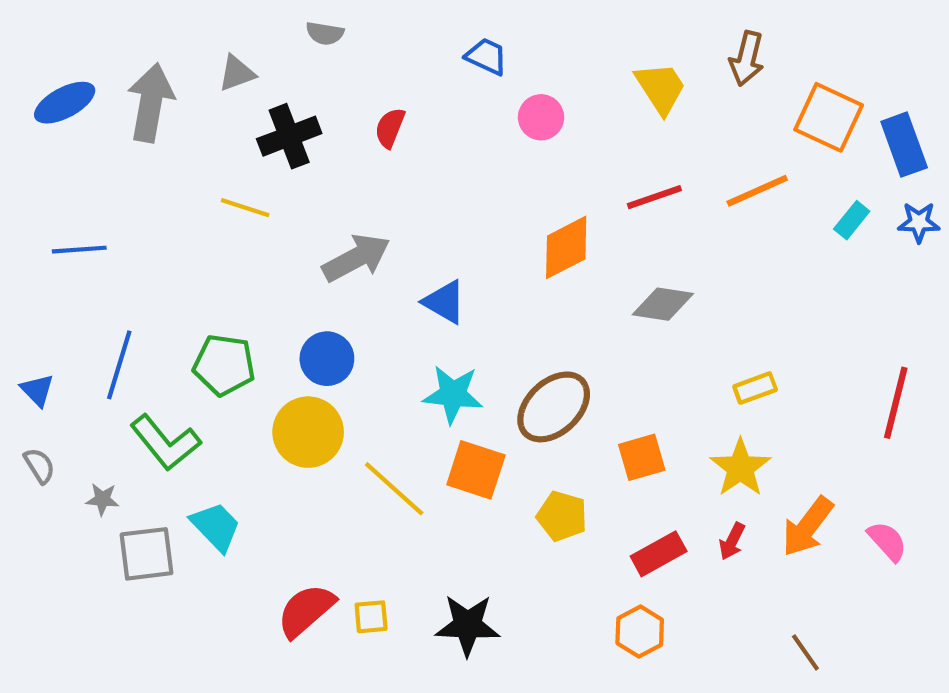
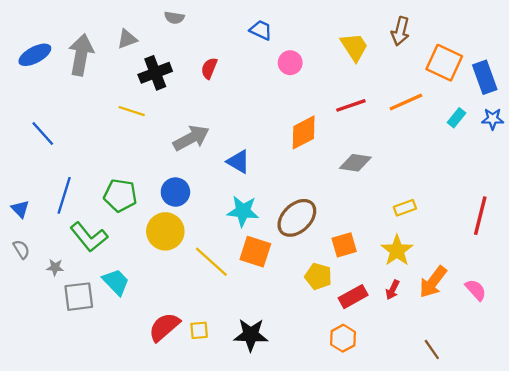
blue line: (79, 250) -> (43, 134), turned 52
yellow pentagon: (562, 516) -> (318, 276), moved

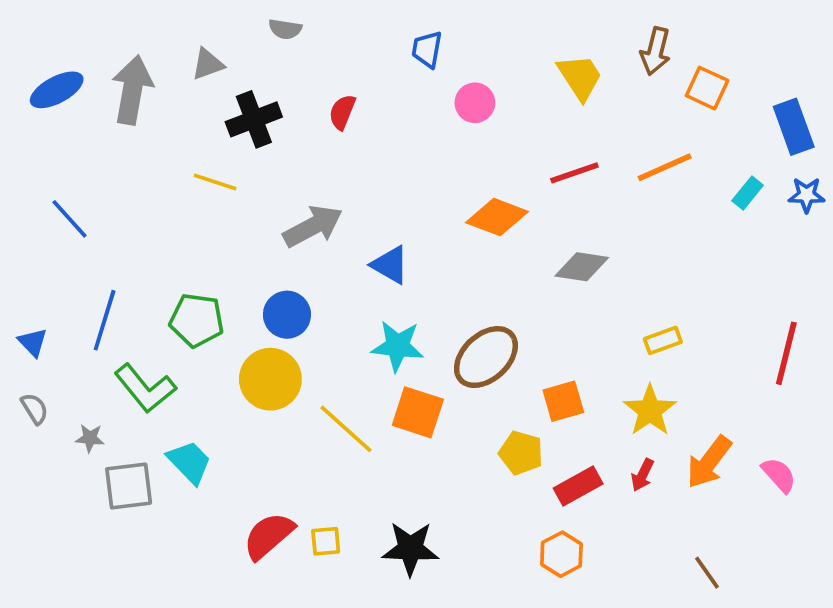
blue trapezoid: (261, 30) -> (427, 49), turned -105
orange square: (444, 63) -> (707, 88), moved, size x0.7
orange diamond: (304, 132) -> (497, 217), turned 48

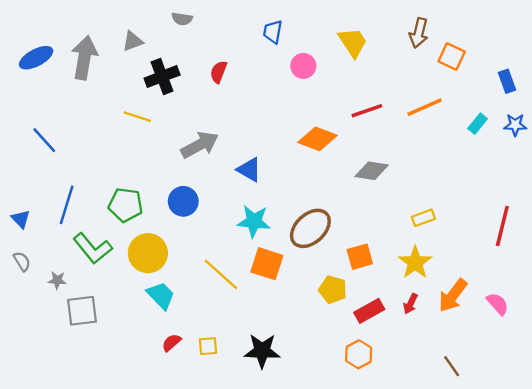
yellow trapezoid: (580, 77) -> (353, 42), moved
blue rectangle: (794, 127) -> (507, 81), size x0.7
yellow circle: (270, 379) -> (148, 253), moved
cyan trapezoid: (189, 462) -> (161, 296), moved
red semicircle: (269, 536) -> (171, 343), size x0.6

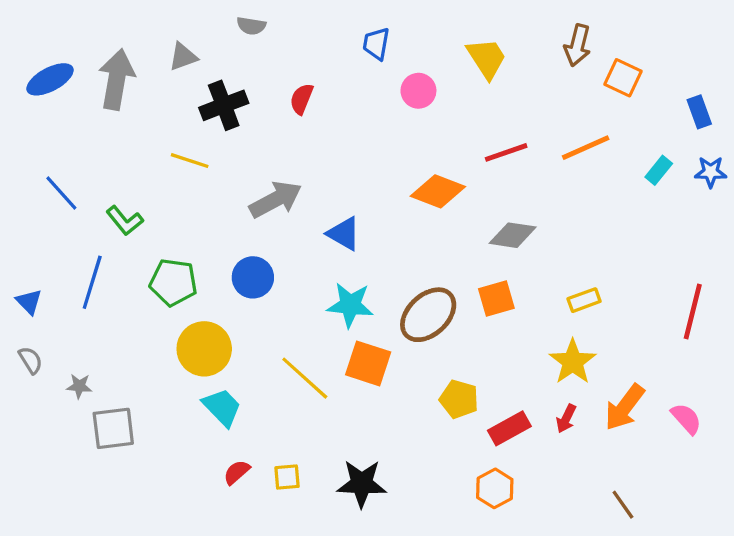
green L-shape: (93, 248) -> (125, 221), moved, size x0.7
orange square: (360, 257) -> (496, 298), moved

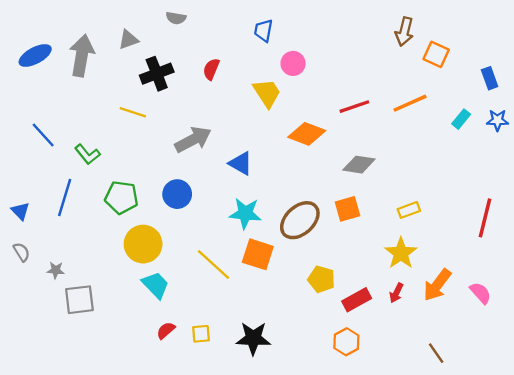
yellow trapezoid: (487, 58) -> (267, 93), moved

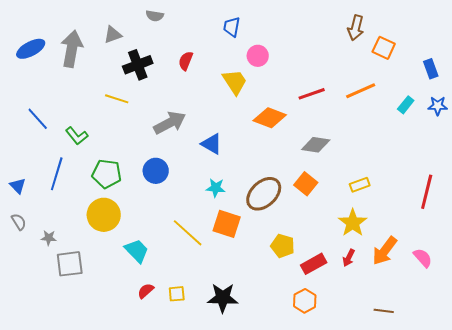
orange square: (348, 209) -> (306, 184), turned -35
cyan star: (245, 213) -> (216, 188), size x0.7
yellow circle: (143, 244) -> (104, 215), moved
brown line: (436, 353) -> (384, 311), turned -48

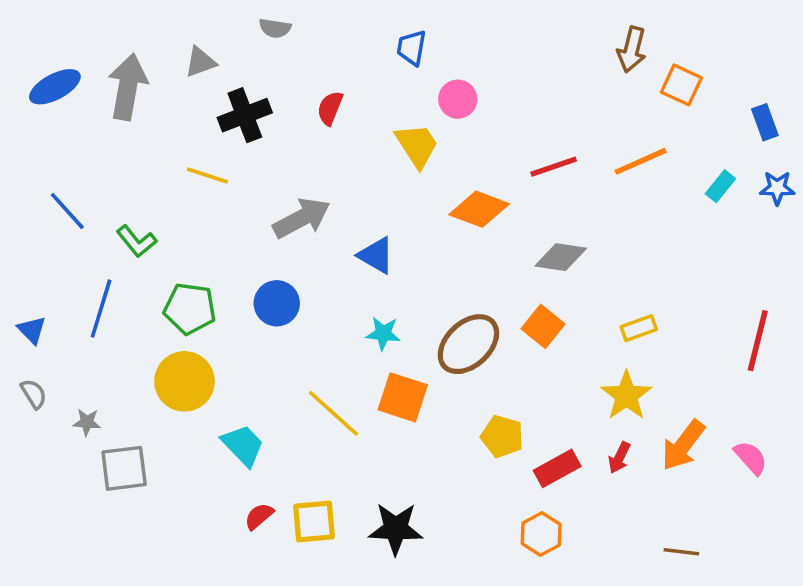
yellow square: (177, 294) -> (314, 522), size x1.5

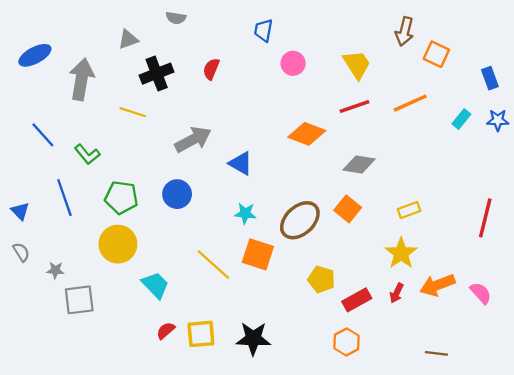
gray arrow: (128, 87) -> (82, 79), moved
yellow trapezoid: (417, 145) -> (357, 64), moved
blue line: (101, 309) -> (64, 197), turned -36
orange arrow: (683, 445) -> (437, 285), turned 32

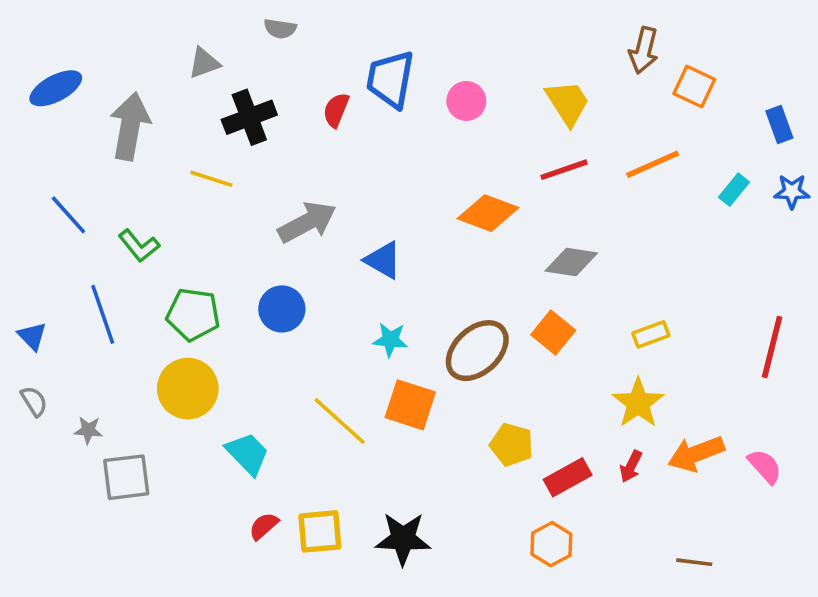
blue trapezoid: (263, 30) -> (390, 79), moved, size x1.6

